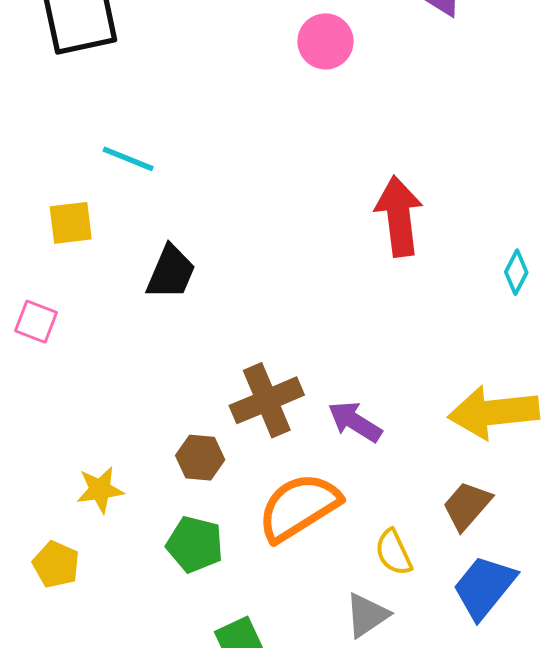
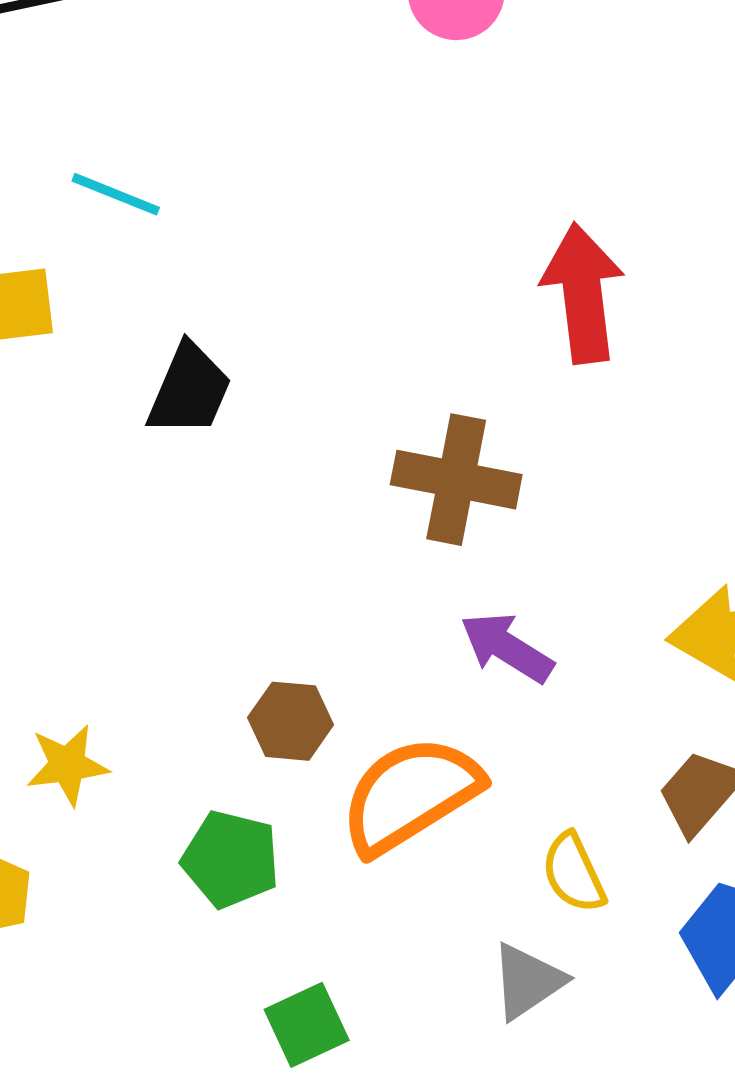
brown cross: (267, 400) -> (456, 480), moved, turned 34
brown hexagon: (200, 458) -> (291, 721), moved

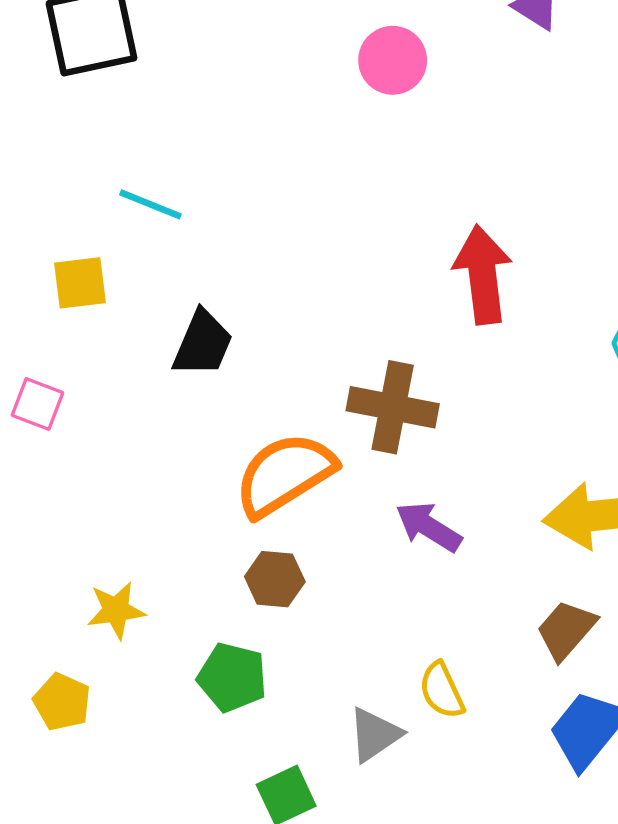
orange semicircle: (410, 795) -> (285, 474), moved
yellow semicircle: (574, 873) -> (442, 690), moved
gray triangle: (528, 981) -> (375, 735), moved

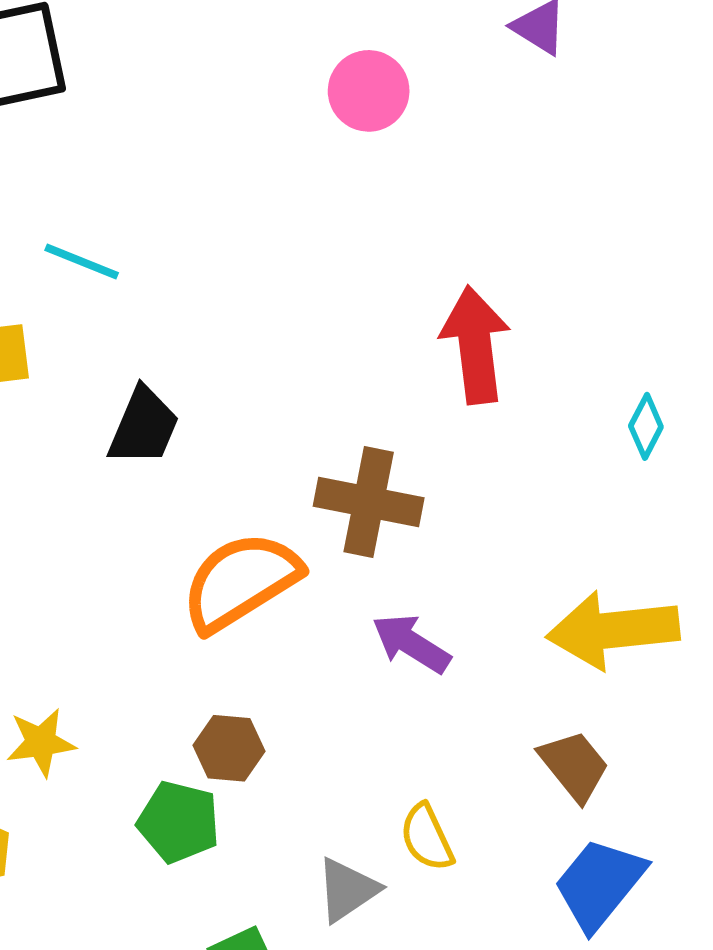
brown hexagon: (275, 579) -> (229, 748), moved
brown trapezoid: (566, 630) -> (574, 766), turned 100

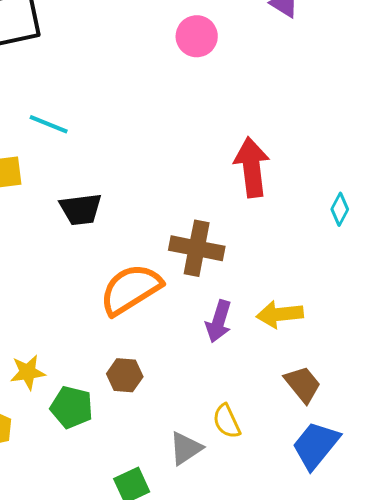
black trapezoid: (144, 426) -> (81, 209), turned 60
yellow arrow: (613, 630) -> (280, 314), moved, size x0.7
purple arrow: (411, 644) -> (219, 321), turned -105
green pentagon: (179, 822) -> (72, 407), moved

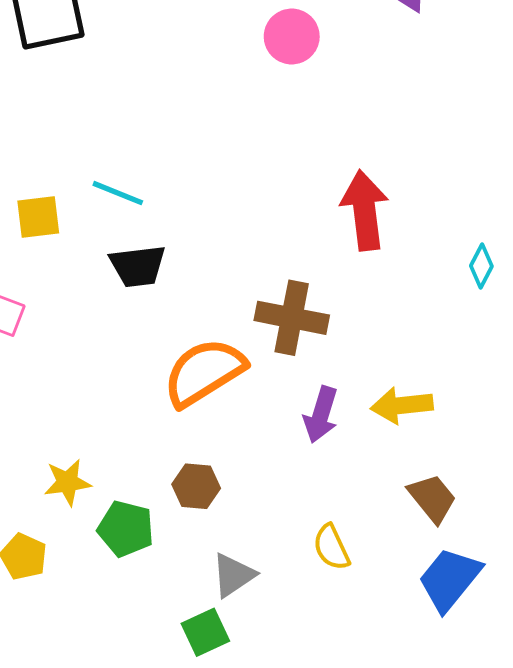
cyan line: (49, 124) -> (118, 193), moved
gray triangle: (186, 448) -> (233, 575), moved

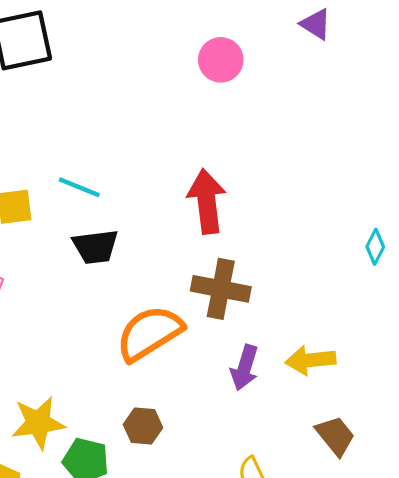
red arrow: (365, 210) -> (207, 201), moved
yellow star: (67, 482) -> (38, 423), size x1.4

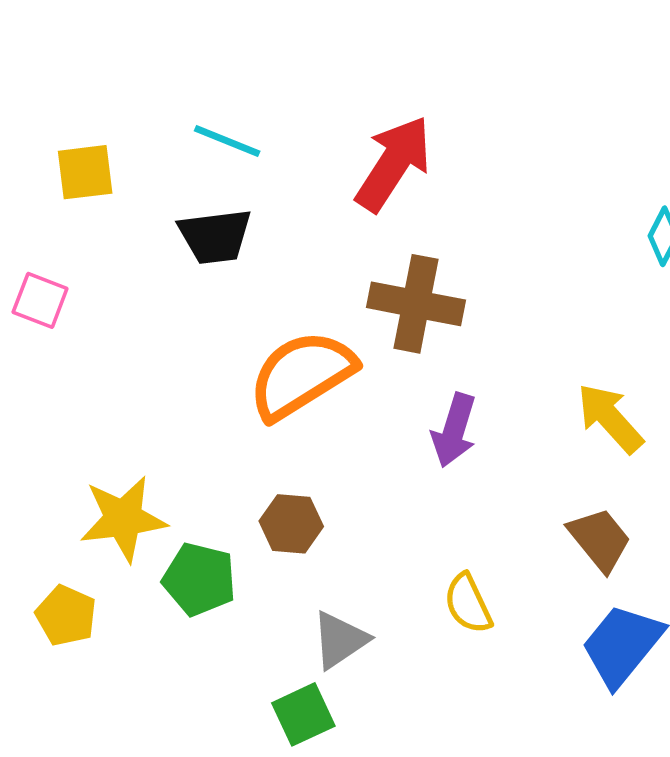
cyan line: (79, 187) -> (227, 141), moved
red arrow: (207, 201) -> (393, 164), turned 40
yellow arrow: (310, 360) -> (610, 418), moved, turned 54

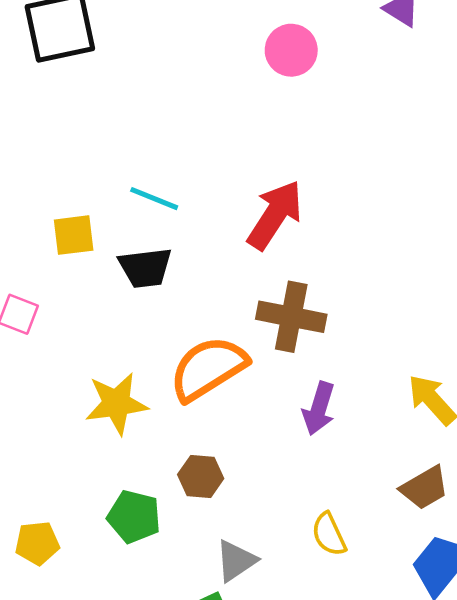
yellow square: (85, 172) -> (74, 235), moved
yellow star: (123, 519) -> (116, 404), moved
brown trapezoid: (600, 539) -> (424, 488), turned 99
yellow pentagon: (66, 616) -> (37, 543), turned -30

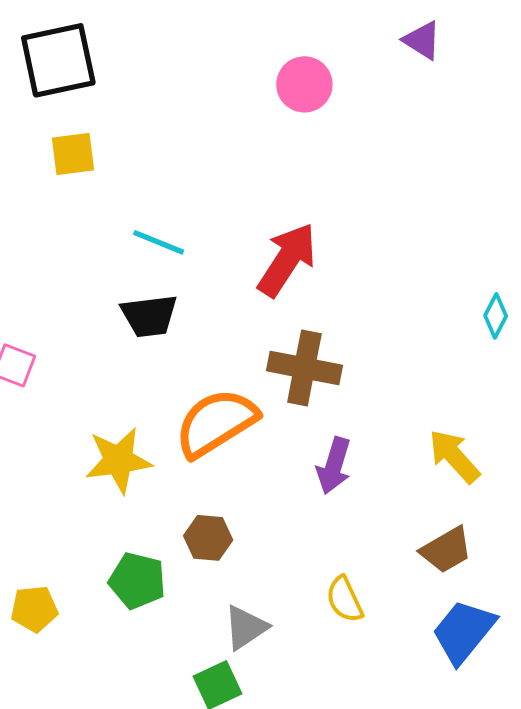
yellow square: (74, 235) -> (73, 154), moved

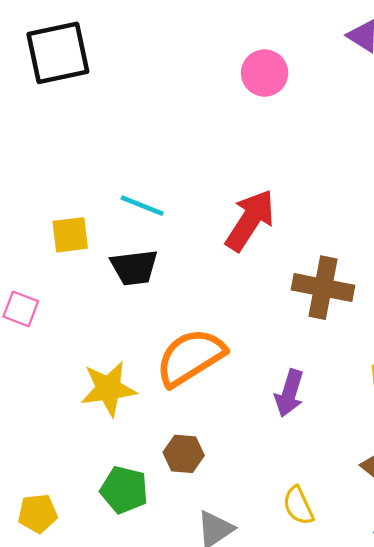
yellow square: (73, 154) -> (70, 235), moved
brown cross: (304, 368) -> (323, 288), moved

